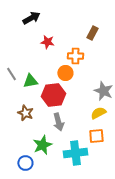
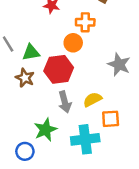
brown star: (25, 113) -> (25, 78), moved
yellow semicircle: (98, 113) -> (92, 99), moved

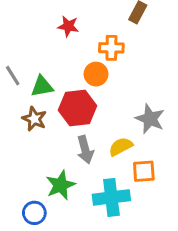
gray star: (119, 65) -> (150, 119), moved

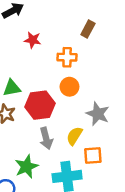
orange circle: (96, 74) -> (69, 87), moved
yellow semicircle: (121, 147) -> (74, 136), turned -30

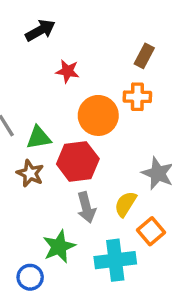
orange cross: (67, 57) -> (137, 97), moved
orange circle: (69, 87) -> (98, 115), moved, size x1.5
orange square: (93, 156) -> (151, 231), turned -36

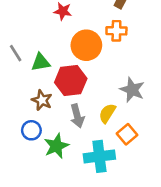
brown star: (30, 173) -> (42, 100), moved
blue circle: (30, 277) -> (31, 130), moved

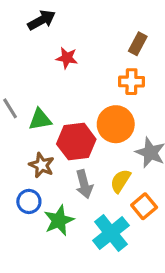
orange circle: (86, 45) -> (116, 124), moved
cyan cross: (99, 156) -> (111, 233), turned -32

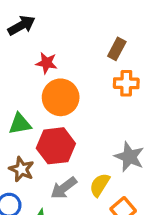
orange cross: (131, 82) -> (126, 83), moved
orange circle: (116, 124) -> (61, 97), moved
gray arrow: (84, 184) -> (64, 188), turned 68

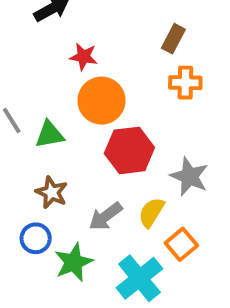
red hexagon: (56, 146) -> (129, 150), moved

